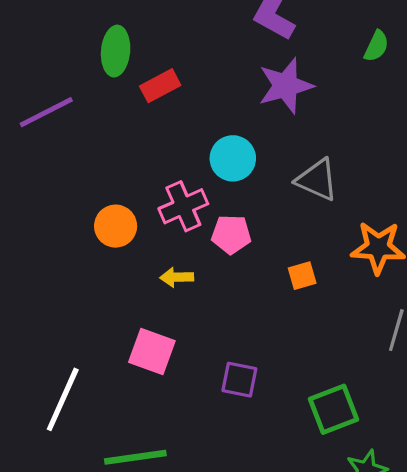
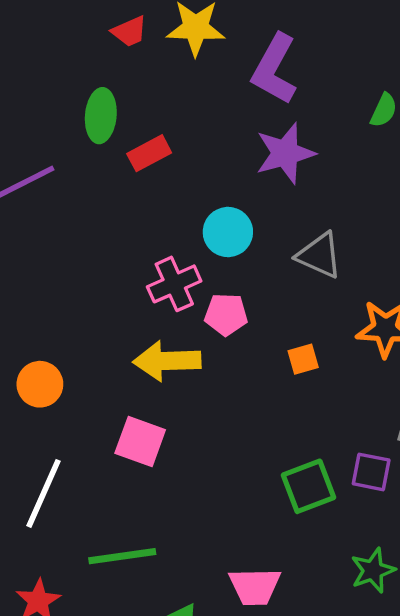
orange circle: (116, 226) -> (40, 384), moved
yellow arrow: (177, 277) -> (167, 361), size x1.8
purple square: (239, 380) -> (371, 472), moved
green square: (334, 409) -> (308, 486), moved

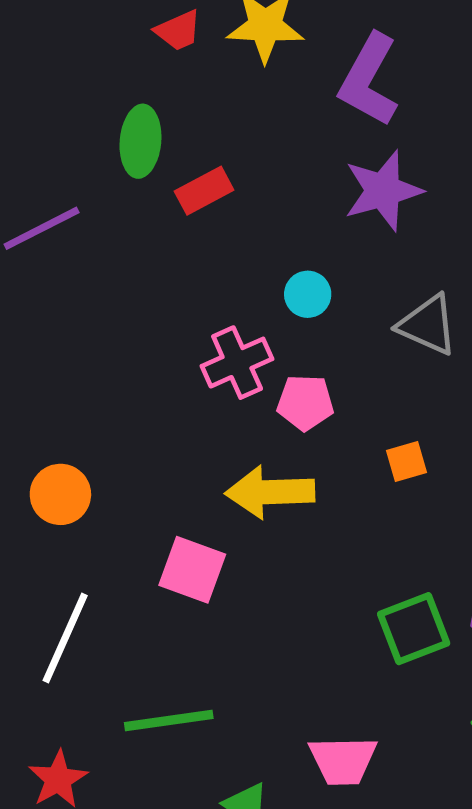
cyan circle: (228, 232) -> (308, 294), size x0.7
yellow arrow: (167, 361) -> (270, 492), moved

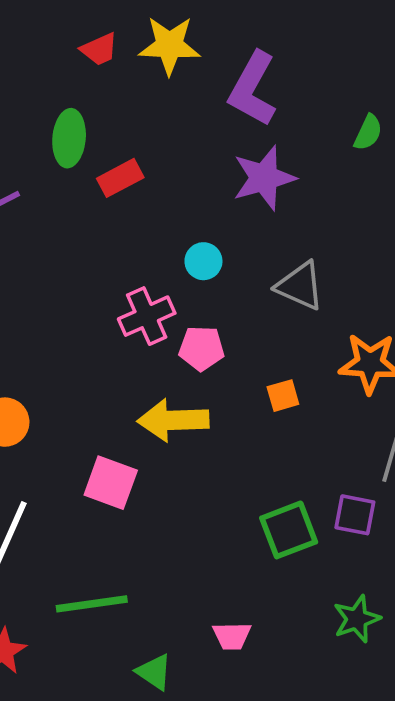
pink trapezoid: (343, 760) -> (232, 636), size x0.7

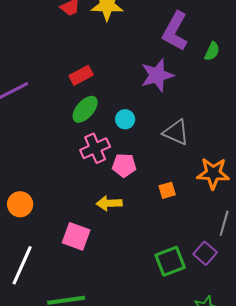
purple L-shape: (253, 89) -> (175, 31), moved
green ellipse: (69, 138) -> (85, 109), moved, turned 36
yellow arrow: (173, 420) -> (109, 203), size x0.7
purple square: (355, 515) -> (205, 253), turned 30

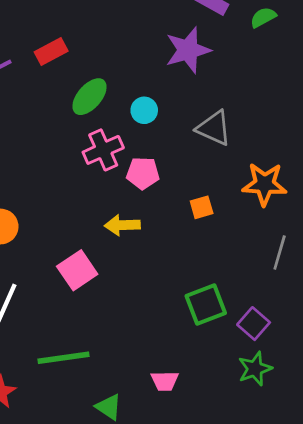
green semicircle: (212, 51) -> (263, 17), turned -144
red rectangle: (81, 75) -> (51, 52), moved
pink square: (76, 236) -> (77, 270), turned 36
purple square: (205, 253) -> (254, 324), moved

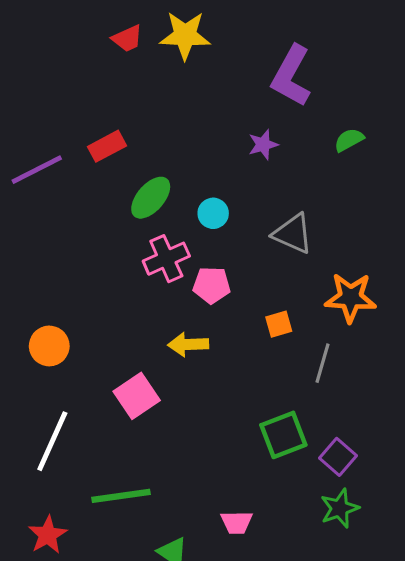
green semicircle: (263, 17) -> (349, 140), moved
purple star: (188, 50) -> (263, 145), size x0.6
gray line: (280, 252) -> (322, 363), moved

